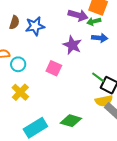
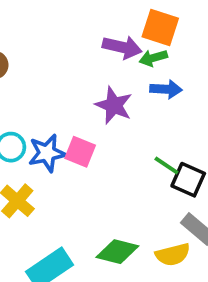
blue star: (35, 26) -> (47, 153), moved
yellow semicircle: (104, 101) -> (173, 255), moved

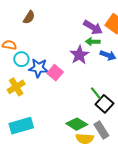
green arrow: (153, 58) -> (93, 42), moved
green diamond: (117, 252) -> (77, 124), moved

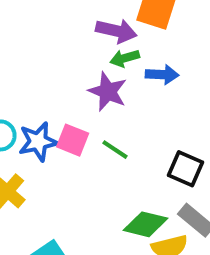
green line: (96, 93) -> (115, 150), moved

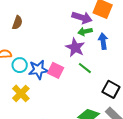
blue arrow: (162, 75) -> (103, 41), turned -105
green line: (115, 150) -> (85, 68), moved

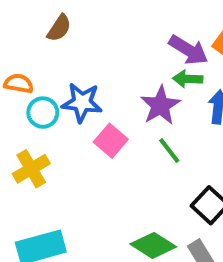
blue star: (38, 70) -> (82, 103), moved

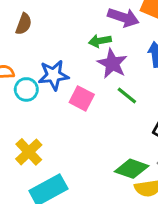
green arrow: (188, 79) -> (100, 41), moved
yellow cross: (31, 169) -> (29, 152), moved

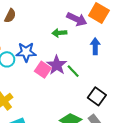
purple star: (112, 64) -> (57, 65), moved

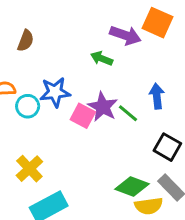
green arrow: (59, 33) -> (102, 58), turned 32
blue arrow: (95, 46) -> (157, 96), moved

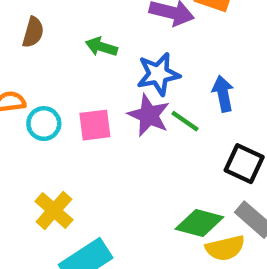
green arrow: (102, 58) -> (101, 47), moved
blue star: (55, 92) -> (158, 74), moved
pink square: (83, 116) -> (95, 125), moved, turned -30

